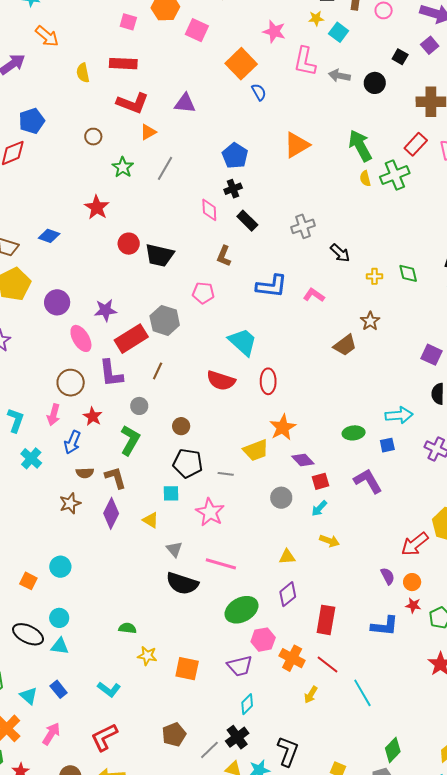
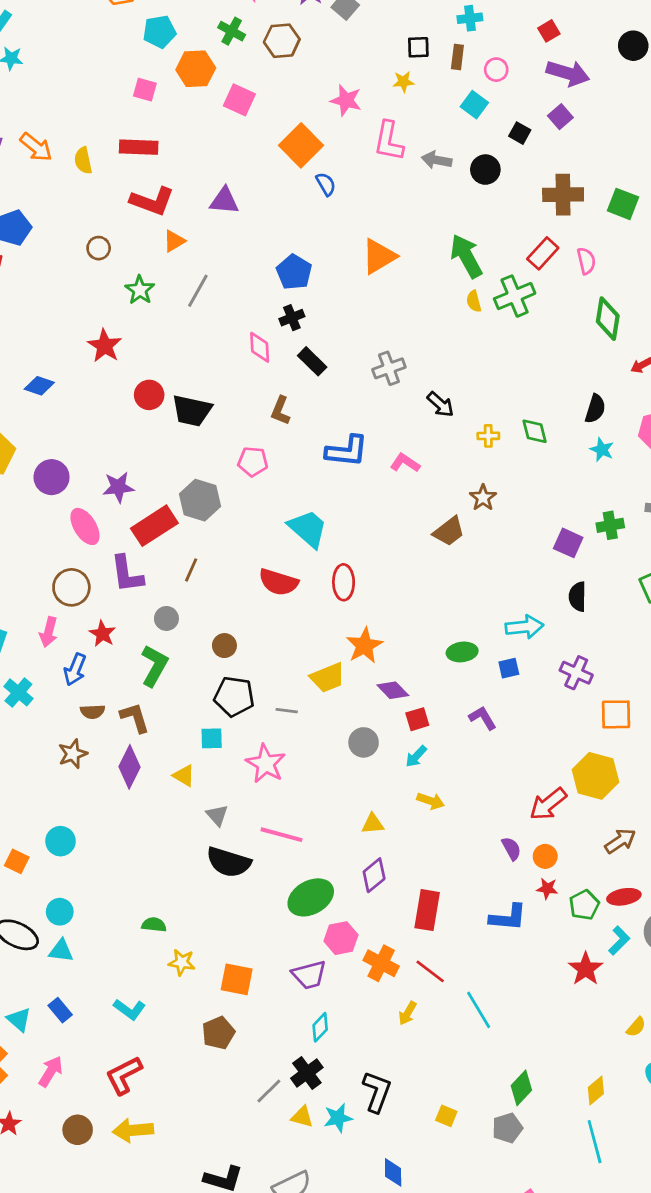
cyan square: (339, 32) -> (474, 105), moved
orange arrow: (47, 36) -> (36, 147), moved
purple L-shape: (368, 481) -> (483, 718), size x0.7
brown pentagon: (174, 735) -> (218, 1033), moved

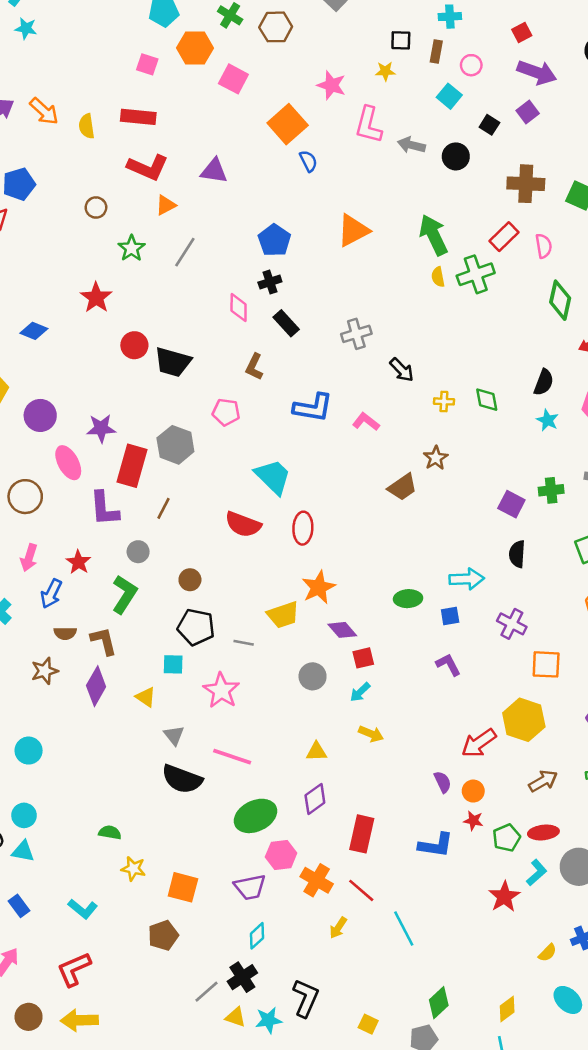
red rectangle: (154, 526) -> (132, 466), turned -45
brown circle: (71, 587) -> (25, 497), moved
purple L-shape: (483, 718) -> (448, 665), moved

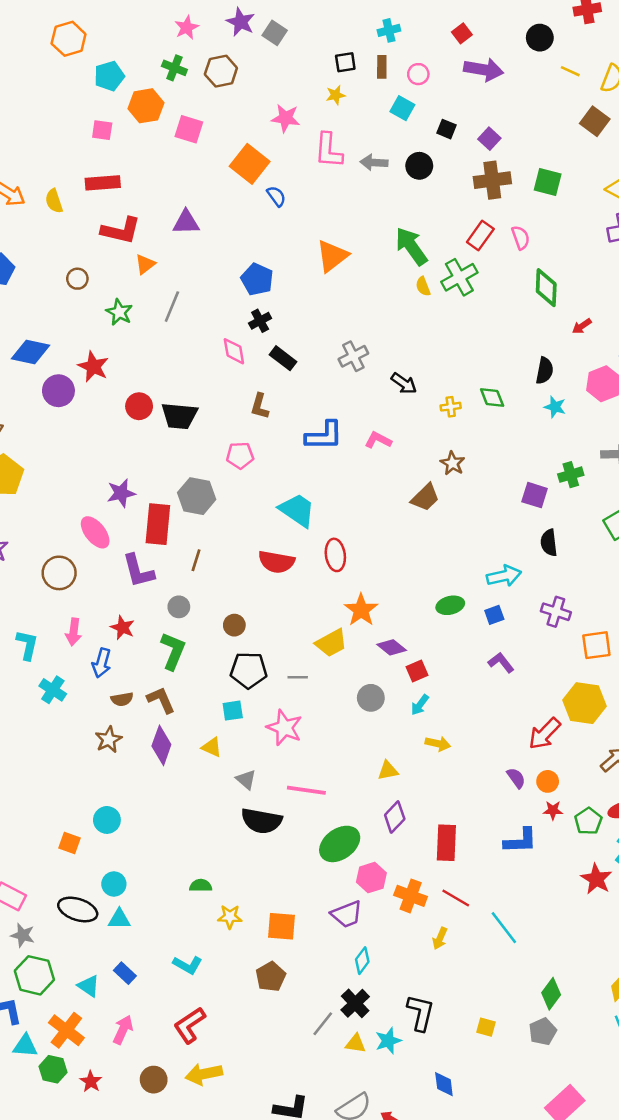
purple square: (528, 112) -> (489, 139), moved
blue diamond: (34, 331) -> (30, 352), moved, size x1.4
purple circle: (40, 415) -> (58, 391), moved

